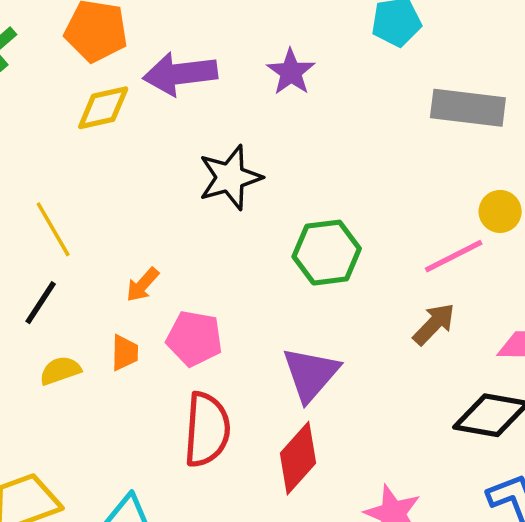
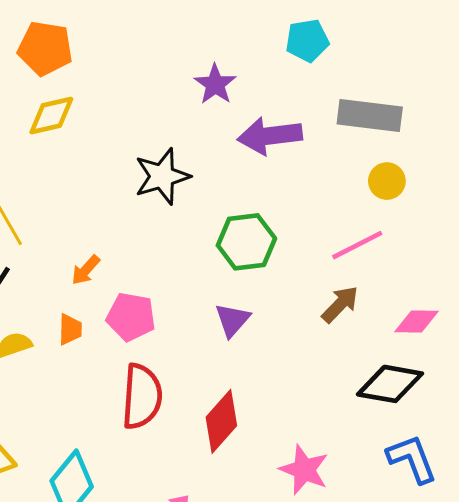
purple arrow: (180, 74) -> (270, 136), moved
yellow circle: (500, 211) -> (387, 181), moved
purple triangle: (311, 374) -> (232, 320), moved, size x0.7

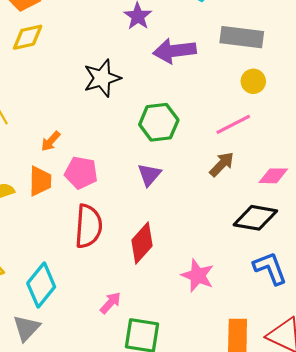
orange trapezoid: (70, 329) -> (40, 181), size x1.4

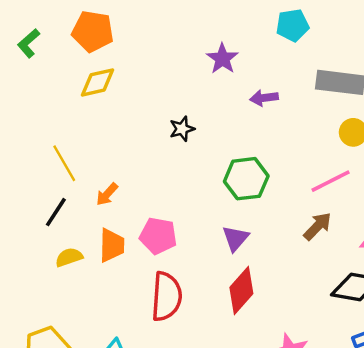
purple arrow: (175, 51) -> (264, 98), size x0.6
black star: (102, 78) -> (182, 129), size x0.6
orange arrow: (51, 141) -> (107, 194), moved
red diamond: (142, 243) -> (241, 291), moved

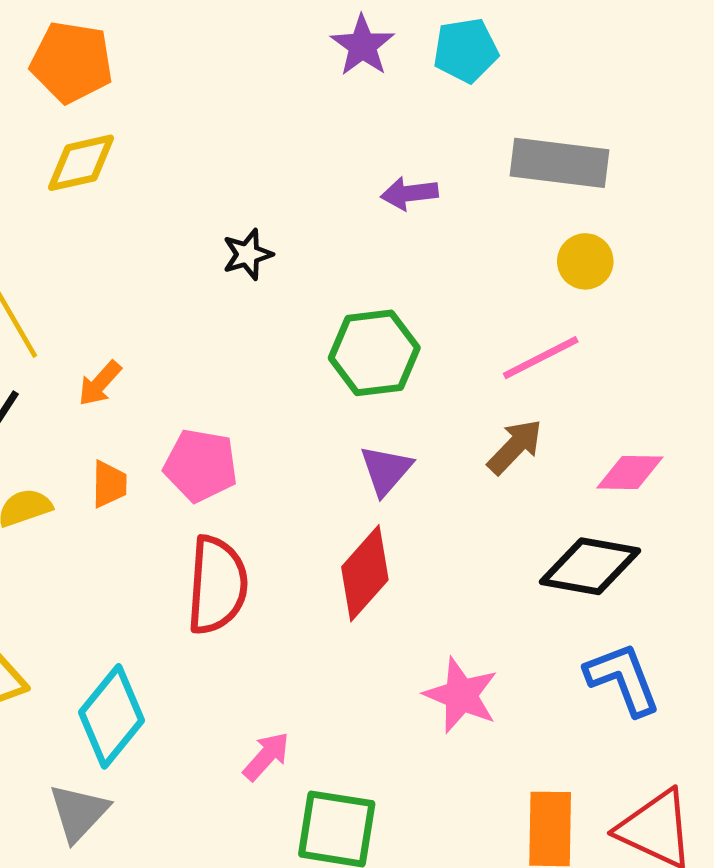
purple star: (222, 59) -> (362, 46), moved
purple triangle: (235, 238) -> (386, 470), moved
orange trapezoid: (112, 245) -> (109, 484), size x0.7

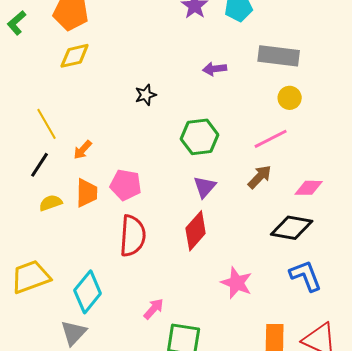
orange trapezoid: (109, 484) -> (87, 193), size x1.4

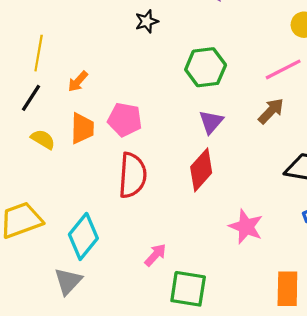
yellow line: (47, 124) -> (39, 53), turned 40
yellow semicircle: (51, 203) -> (43, 139), turned 50

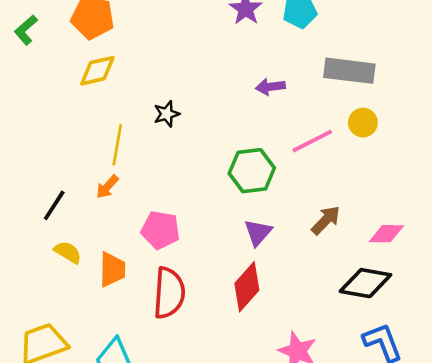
black star: (147, 21) -> (167, 114), moved
yellow line: (39, 53) -> (117, 145), moved
pink line: (283, 69) -> (312, 141), moved
orange trapezoid: (82, 128) -> (112, 269), moved

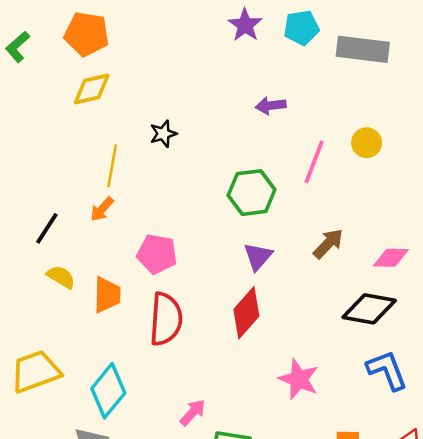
gray rectangle: (349, 71) -> (363, 49), moved
pink line: (312, 141) -> (314, 162), turned -42

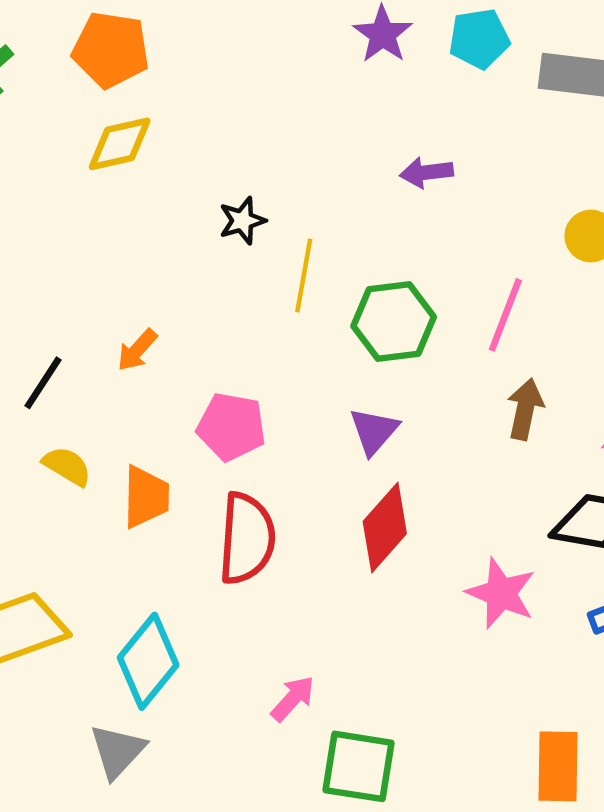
pink line: (314, 162) -> (505, 315), moved
yellow line: (112, 166) -> (304, 275), moved
brown arrow: (328, 244) -> (525, 409), turned -32
purple triangle: (258, 256) -> (374, 431), moved
pink star: (299, 379) -> (501, 593), moved

